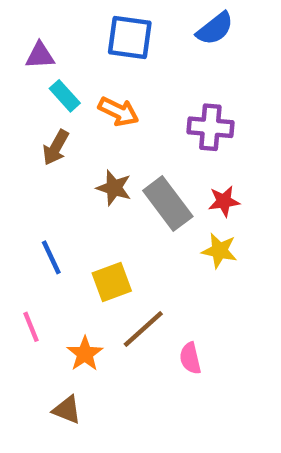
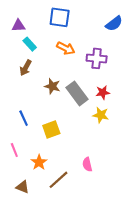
blue semicircle: (215, 29) -> (114, 24), moved
orange arrow: (119, 112) -> (66, 48), moved
brown line: (143, 329) -> (59, 180), moved
brown triangle: (67, 410) -> (23, 187), moved

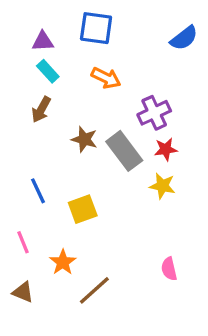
purple triangle: (18, 26) -> (43, 41), moved
purple cross: (97, 58) -> (154, 113), moved, turned -30
pink semicircle: (87, 164) -> (169, 269), moved
brown triangle: (23, 187) -> (23, 292), moved

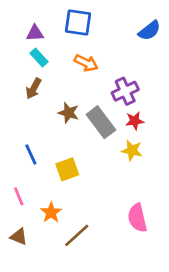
pink semicircle: (169, 269) -> (137, 218), size x1.5

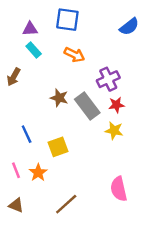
brown arrow: (34, 88) -> (14, 77), moved
orange star: (51, 212) -> (38, 173), moved

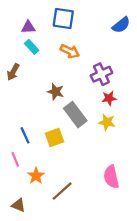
gray rectangle: (87, 106) -> (75, 115), moved
blue line: (27, 134) -> (25, 135), moved
orange star: (38, 173) -> (36, 176), moved
brown triangle: (16, 205) -> (18, 205), moved

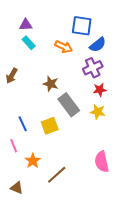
blue square: (63, 18) -> (82, 26), moved
blue semicircle: (121, 25) -> (98, 45), moved
brown arrow: (13, 72) -> (12, 76), moved

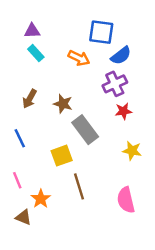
brown arrow: (12, 76) -> (30, 99), moved
yellow star: (98, 112) -> (132, 151), moved
blue line: (23, 124) -> (20, 138), moved
brown line: (57, 175) -> (79, 186), moved, turned -65
brown triangle: (17, 188) -> (23, 217), moved

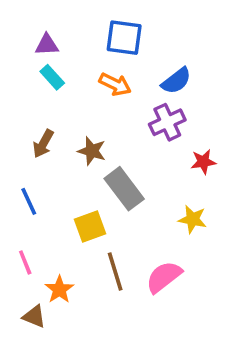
blue square: (101, 32) -> (124, 38), moved
red star: (123, 111) -> (203, 162), moved
pink semicircle: (126, 200) -> (164, 277), moved, turned 65

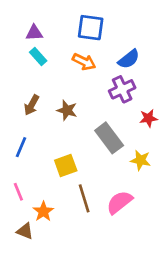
gray rectangle: (124, 189) -> (109, 138), moved
blue line: (29, 201) -> (21, 147), turned 48

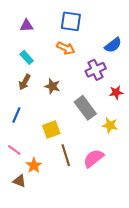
cyan rectangle: (38, 56) -> (27, 57), moved
blue semicircle: (129, 59) -> (113, 45), moved
pink line: (18, 192) -> (14, 150), turned -32

